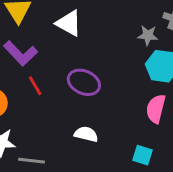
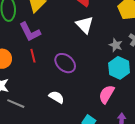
white triangle: (69, 23) -> (85, 25), moved

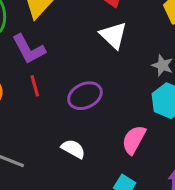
purple ellipse: (65, 63) -> (85, 96), turned -65
pink semicircle: (107, 94) -> (134, 140), moved

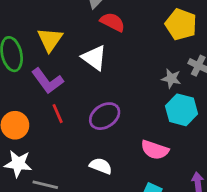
white triangle: (113, 35) -> (94, 58), moved
pink semicircle: (134, 140) -> (155, 150), turned -92

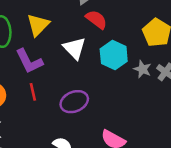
gray star: (171, 79) -> (142, 69), moved
cyan hexagon: (181, 110) -> (114, 55), moved

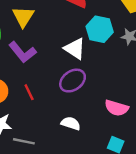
white triangle: (74, 48) -> (75, 49), moved
red line: (33, 92) -> (29, 92), moved

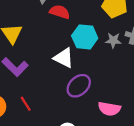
purple ellipse: (73, 81) -> (79, 86), moved

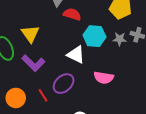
purple ellipse: (79, 86) -> (64, 84), moved
pink semicircle: (109, 109) -> (104, 78), moved

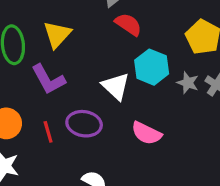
purple ellipse: (64, 84) -> (84, 124), turned 35

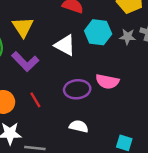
white triangle: (116, 86) -> (65, 45), moved
purple ellipse: (84, 124) -> (77, 89), moved

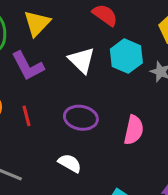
pink semicircle: (107, 81) -> (134, 130), moved, turned -105

